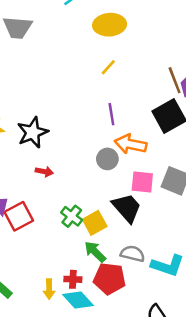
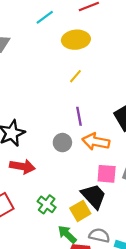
gray circle: (107, 159) -> (62, 143), moved
red arrow: (44, 172) -> (22, 166), size x1.6
yellow square: (95, 223) -> (80, 211), moved

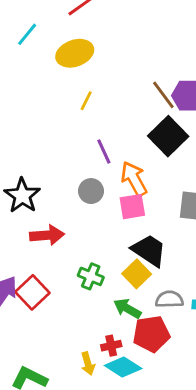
orange arrow: (96, 142) -> (134, 179), turned 65
pink square: (107, 174) -> (132, 207), moved

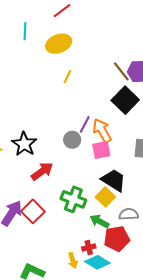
cyan line: (27, 34) -> (25, 31), turned -36
purple line: (104, 152) -> (85, 124), moved, turned 54
red arrow: (47, 235) -> (42, 171), turned -30
green cross: (91, 276) -> (73, 199), size x1.4

